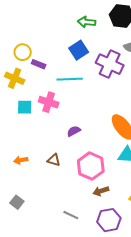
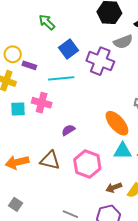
green arrow: (87, 22) -> (47, 22), moved, turned 42
orange arrow: (21, 160) -> (17, 162), size x1.6
brown triangle: (54, 160) -> (50, 160), size x1.5
brown arrow: (101, 191) -> (114, 188), moved

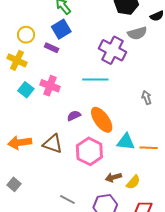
blue square: (68, 49) -> (61, 29), moved
purple rectangle: (29, 65) -> (52, 48), moved
cyan line: (61, 78) -> (95, 80), moved
cyan square: (18, 109) -> (26, 90), turned 35
orange ellipse: (117, 123) -> (102, 120), moved

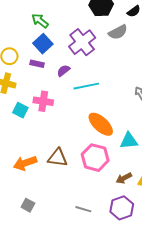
purple cross: (112, 50) -> (82, 42), moved, turned 36
purple semicircle: (74, 116) -> (63, 71), moved

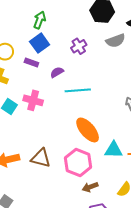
green arrow: (40, 21) -> (40, 20), turned 66
purple cross: (82, 42) -> (79, 46), size x0.6
brown arrow: (124, 178) -> (90, 187), moved

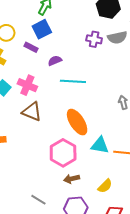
purple cross: (79, 46) -> (94, 39), moved, turned 35
brown triangle: (41, 158) -> (32, 112), moved

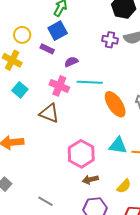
pink cross: (27, 85) -> (59, 86), moved
orange ellipse: (77, 122) -> (115, 104), moved
gray line: (38, 200) -> (45, 201), moved

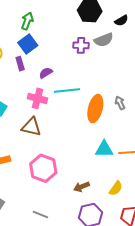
purple rectangle: (47, 49) -> (20, 64), turned 56
orange ellipse: (115, 104) -> (95, 109), turned 56
pink hexagon: (81, 154) -> (43, 168), moved

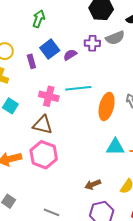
blue square: (28, 44) -> (50, 49), moved
purple semicircle: (46, 73) -> (70, 55), moved
pink hexagon: (43, 168) -> (44, 155), moved

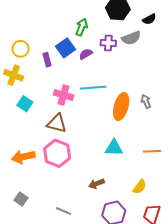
green arrow: (39, 19) -> (82, 27), moved
cyan triangle: (115, 147) -> (114, 148), moved
brown arrow: (93, 185) -> (96, 184), moved

